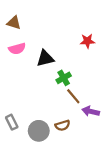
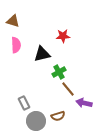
red star: (87, 41) -> (63, 36), moved
pink semicircle: (17, 49) -> (16, 45), turned -77
gray rectangle: (12, 122) -> (24, 103), moved

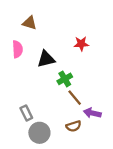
brown triangle: (13, 21) -> (30, 23), moved
red star: (63, 36) -> (81, 44), moved
brown semicircle: (58, 116) -> (74, 126), moved

